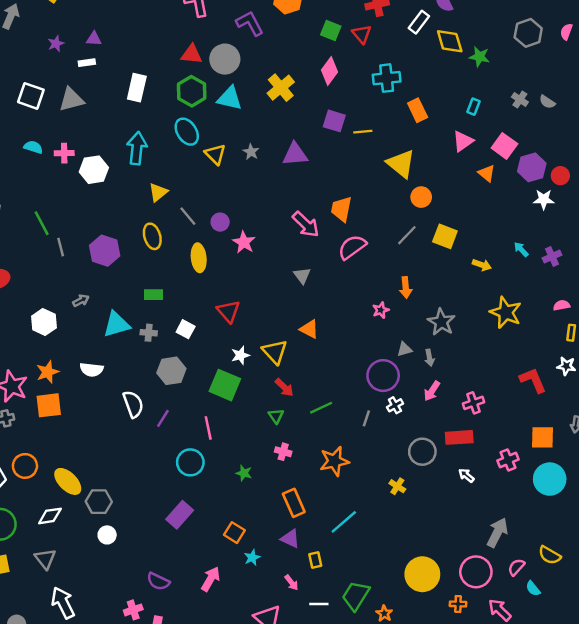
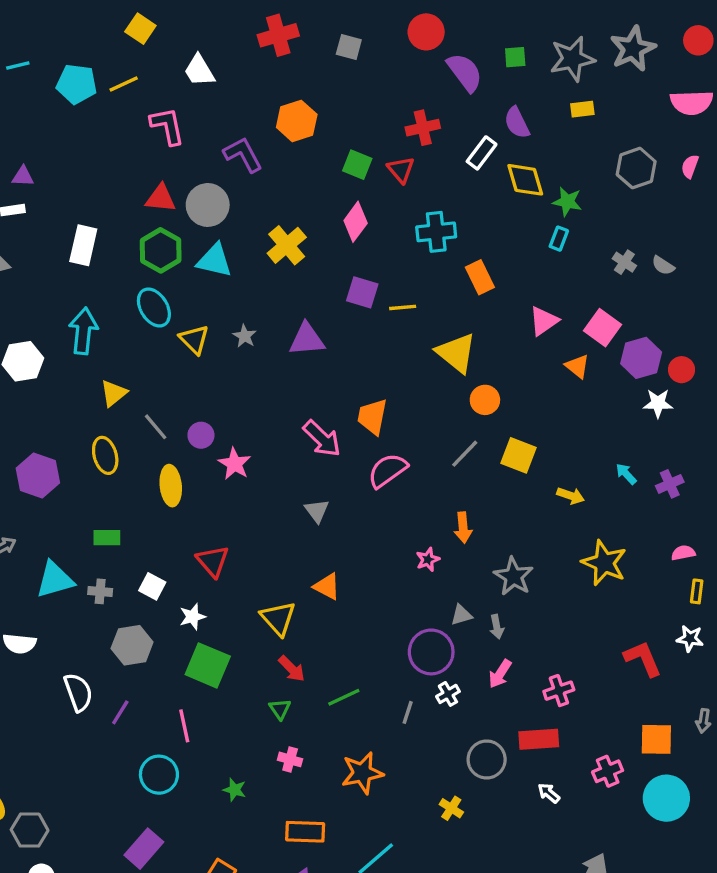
cyan rectangle: (474, 107) -> (559, 239), moved
white star: (240, 355) -> (193, 617), moved
orange rectangle: (294, 503) -> (305, 832), turned -64

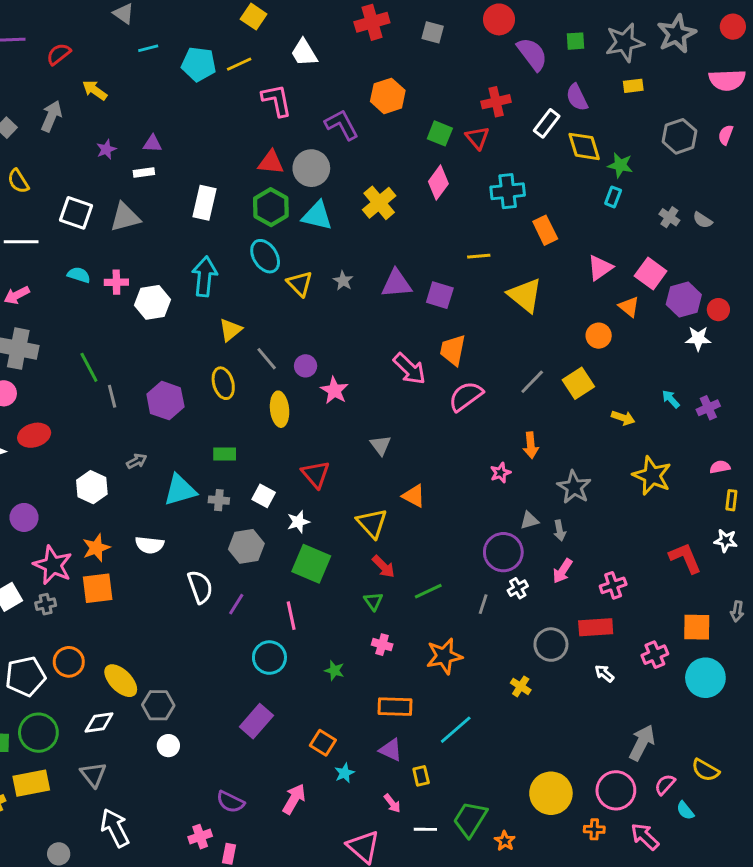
purple square: (362, 292) -> (440, 295), moved
orange circle: (485, 400) -> (599, 336), moved
yellow square: (519, 455) -> (578, 383), turned 36
gray triangle: (317, 511) -> (381, 445), moved

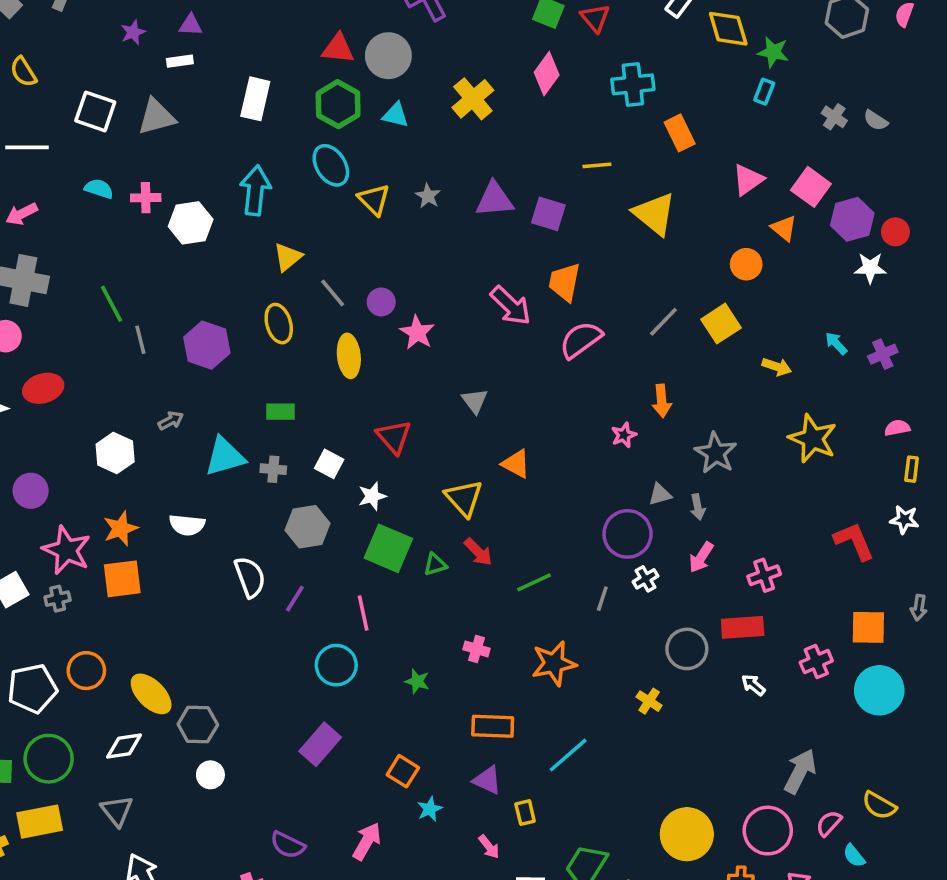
cyan triangle: (317, 216) -> (396, 115), size x0.7
green triangle: (373, 601) -> (435, 564), moved, turned 48

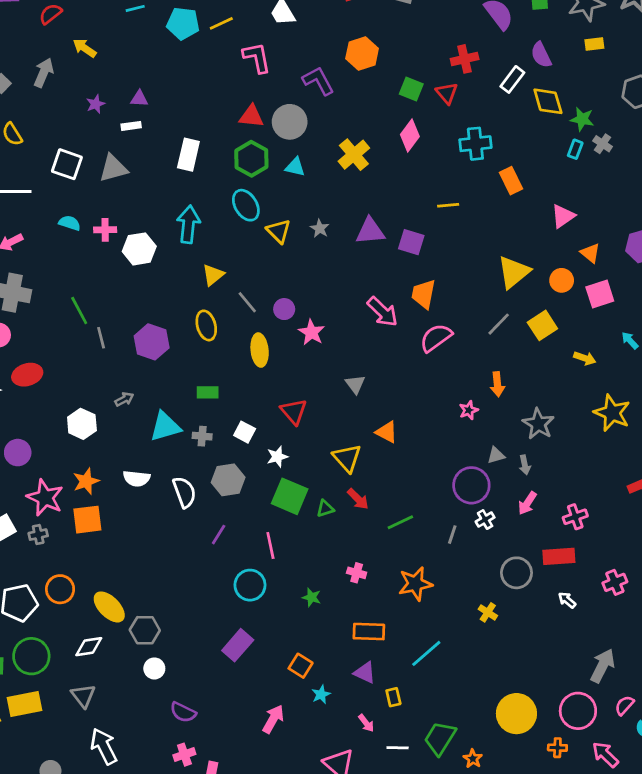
gray cross: (834, 117) -> (603, 144), moved
pink square: (811, 187) -> (600, 294), moved, turned 36
yellow triangle: (654, 214) -> (514, 272), moved, turned 42
white semicircle: (250, 577) -> (184, 492), moved
purple semicircle: (288, 845) -> (183, 712), moved

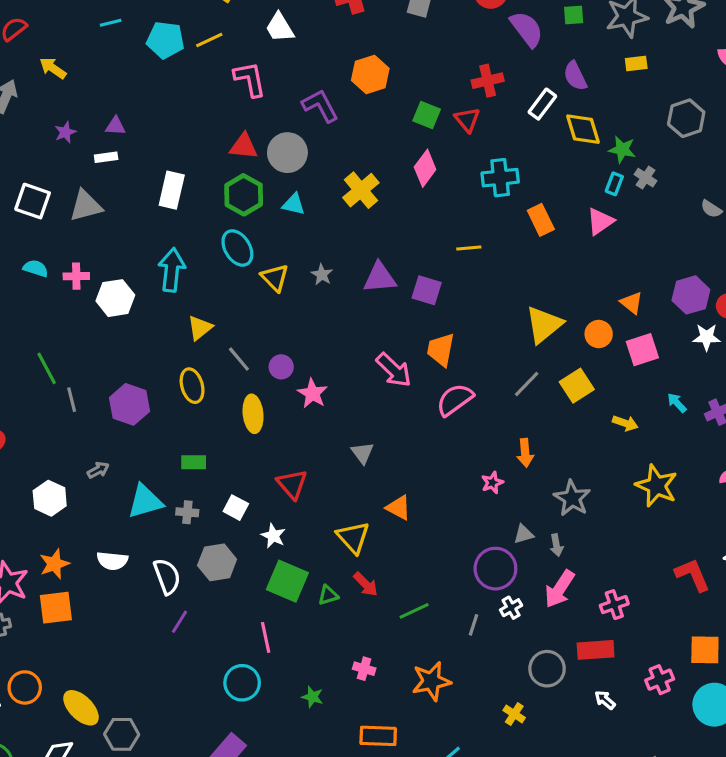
pink triangle: (563, 216) -> (600, 221), moved
white star: (277, 457) -> (273, 536), turned -30
pink arrow: (527, 503) -> (560, 589), size x1.4
purple line: (219, 535) -> (180, 622), moved

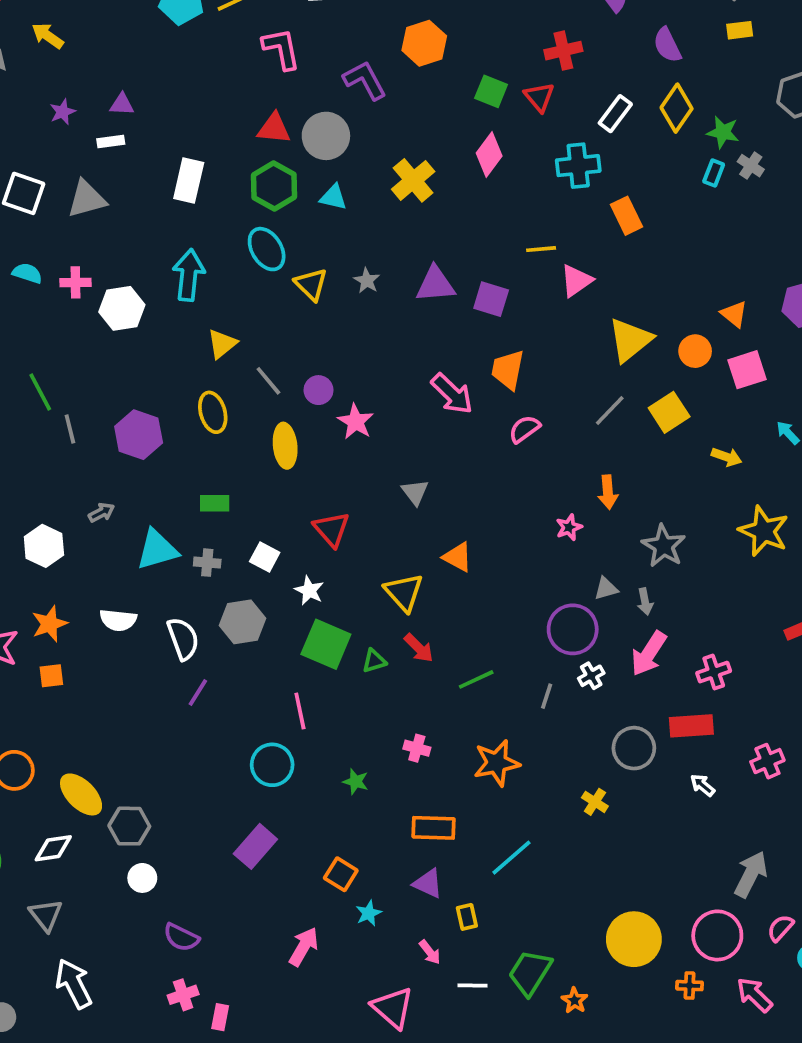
white rectangle: (542, 104) -> (615, 114), moved
yellow diamond: (583, 129) -> (677, 108), turned 51
pink triangle: (600, 221) -> (576, 281), moved
pink semicircle: (455, 400) -> (524, 429), size x0.7
orange square: (56, 608) -> (51, 676), size x0.6

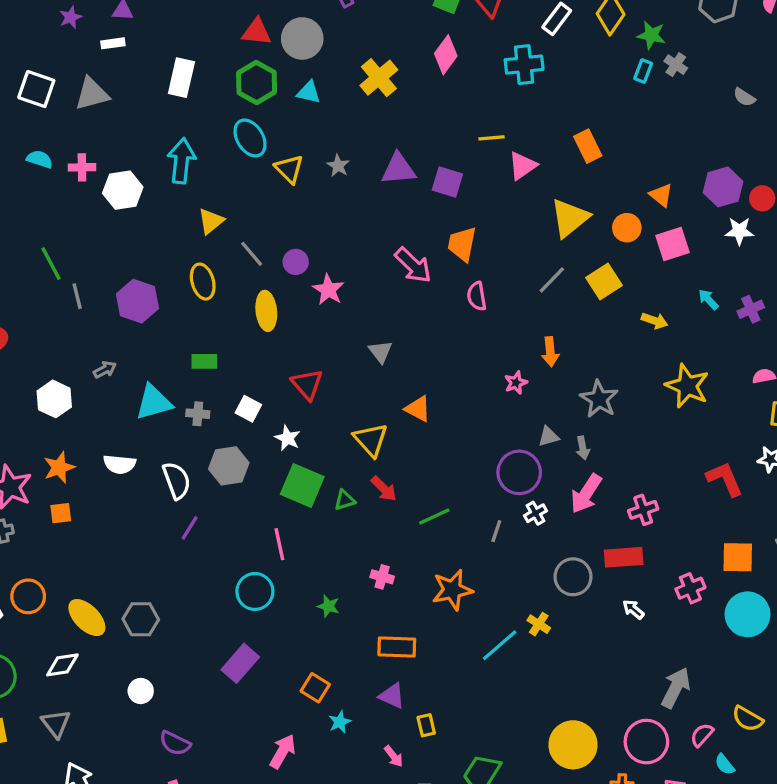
orange rectangle: (626, 216) -> (588, 146), moved
pink semicircle: (524, 429) -> (477, 296), turned -64
gray hexagon: (129, 826) -> (141, 619), moved
cyan line: (511, 858) -> (500, 645), moved

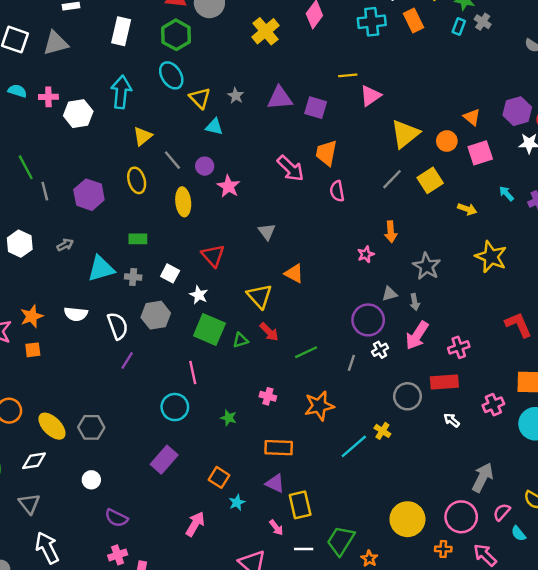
cyan triangle: (309, 92) -> (214, 127), moved
orange rectangle: (588, 146) -> (413, 21), moved
white hexagon: (54, 399) -> (20, 244), moved
yellow rectangle: (426, 725) -> (300, 505), size x1.6

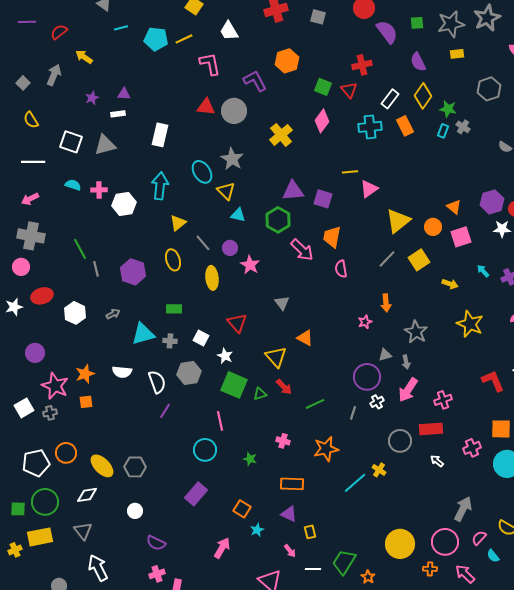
green hexagon: (176, 35) -> (278, 220), moved
gray star: (236, 96) -> (232, 159), moved, size x1.6
yellow rectangle: (300, 505) -> (310, 532), size x0.6

